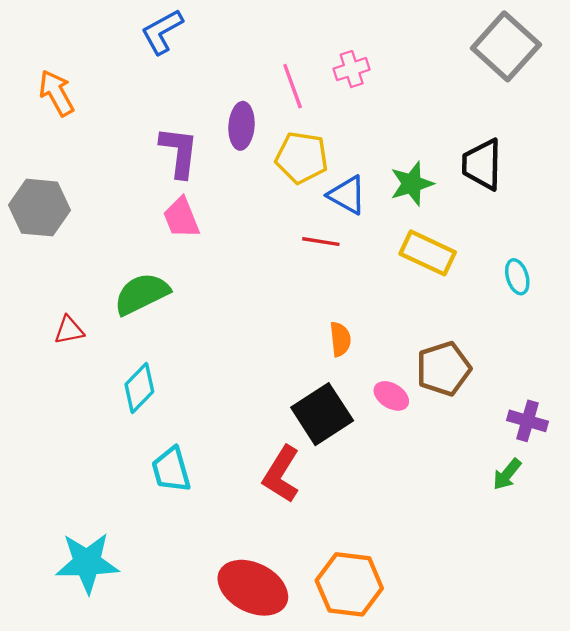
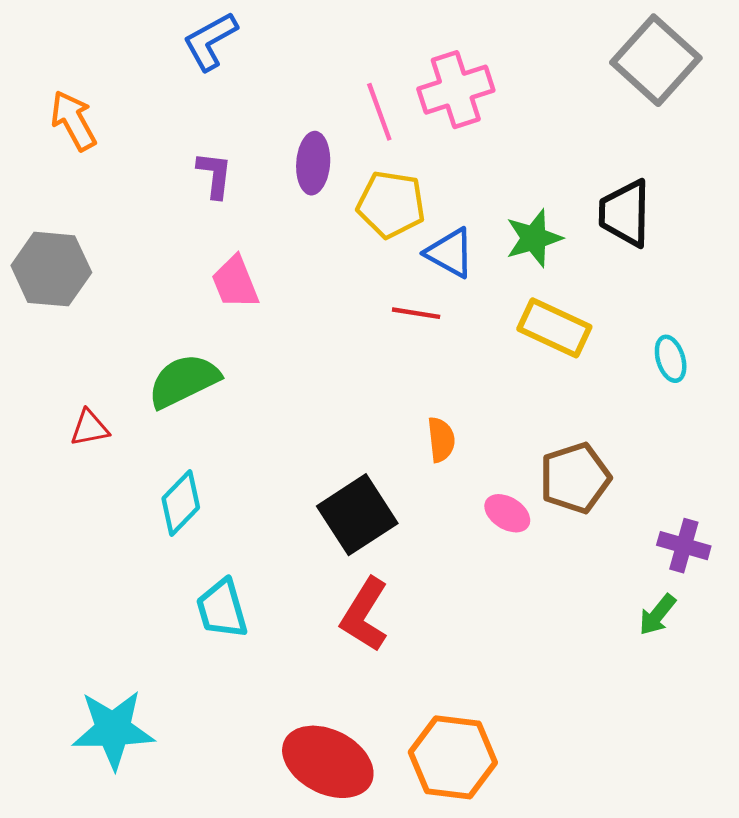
pink cross: (352, 69) -> (456, 90), size x1.6
purple L-shape: (179, 152) -> (215, 175), moved, size x0.7
black square: (322, 414) -> (357, 515), moved

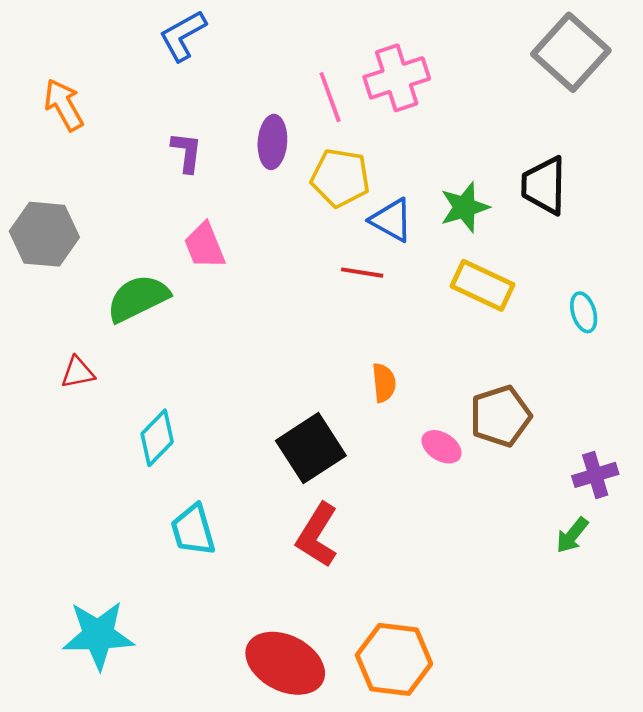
green semicircle: (184, 381) -> (138, 298), moved
purple cross: (684, 546) -> (595, 475), turned -33

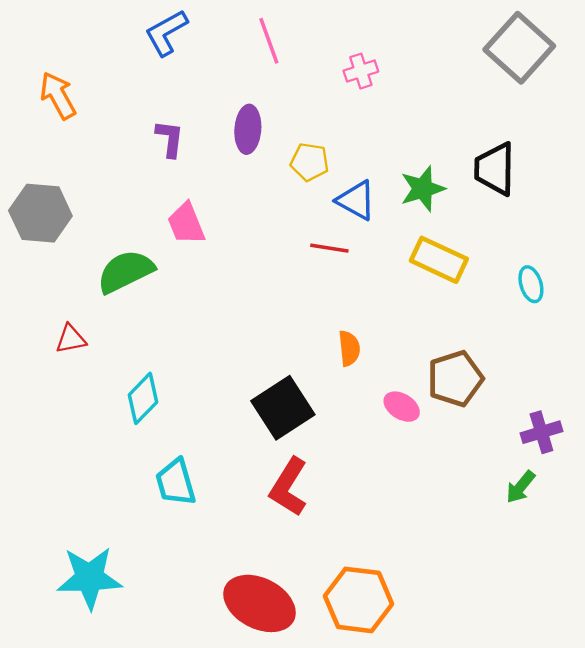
pink cross: (397, 78) -> (361, 71), size x0.6
pink line: (330, 97) -> (269, 41), moved
yellow pentagon: (340, 178) -> (310, 162), size x0.7

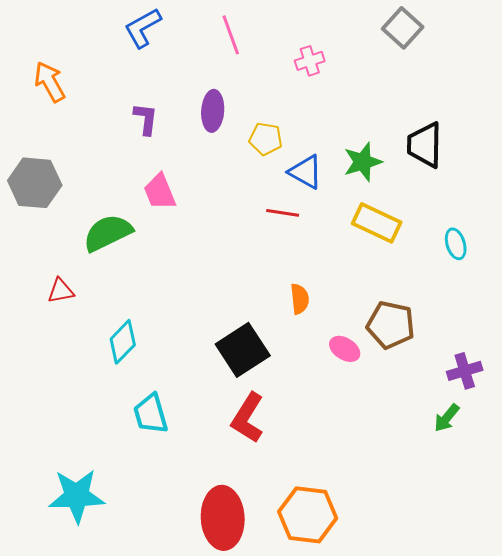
gray square: (519, 48) -> (403, 28), moved, size x0.7
brown pentagon: (455, 379) -> (391, 325), turned 30
red ellipse: (260, 603) -> (223, 518), turned 60

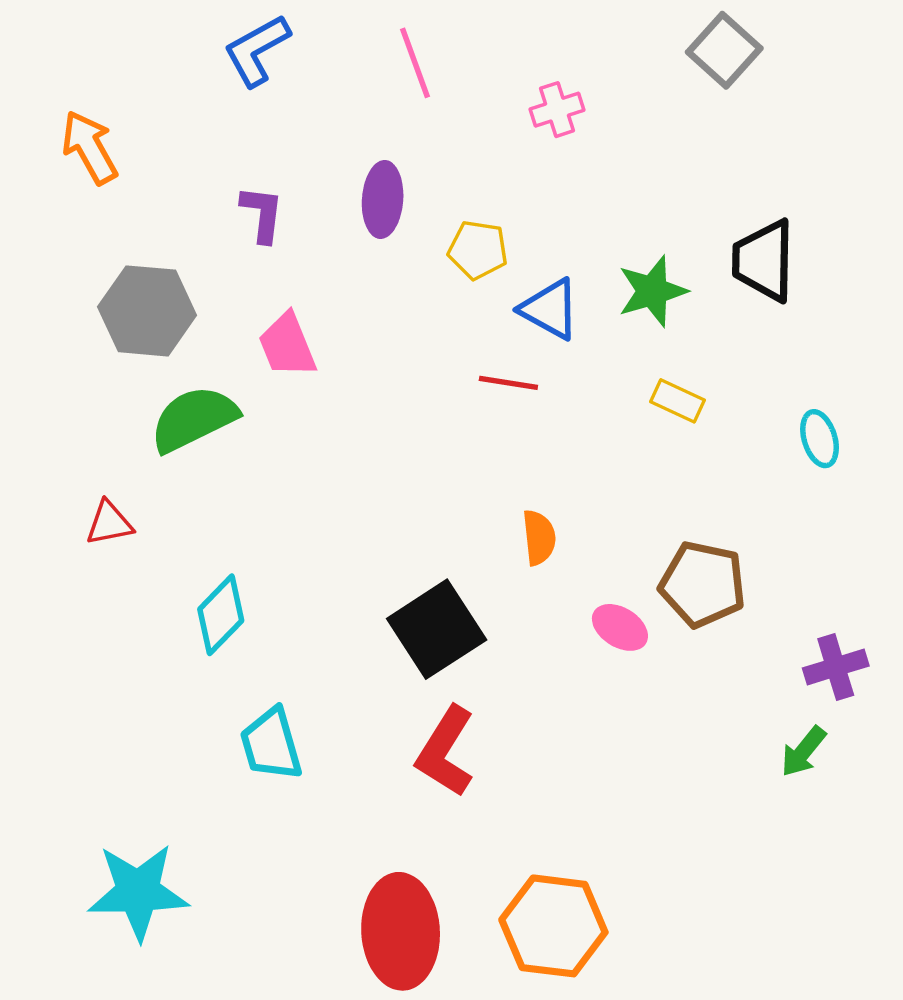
gray hexagon: (35, 183) -> (147, 311), moved
yellow rectangle: (377, 223) -> (677, 401), size x0.6

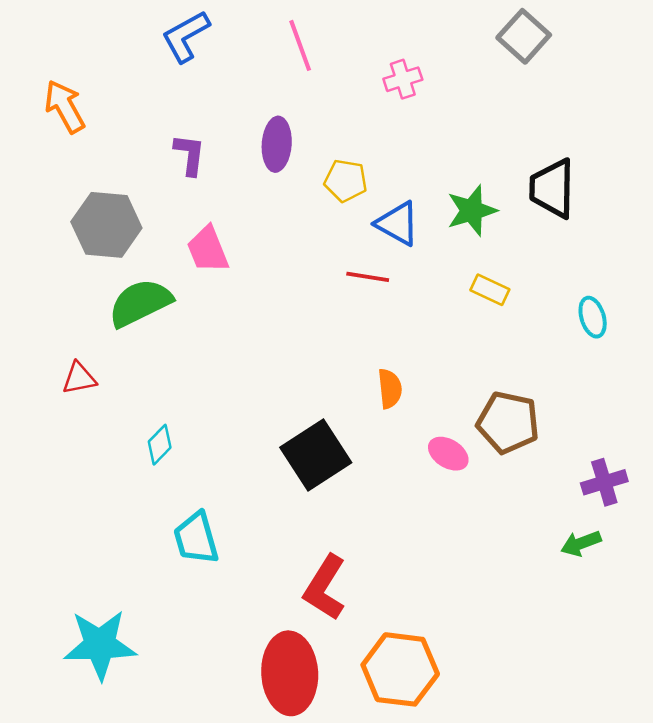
cyan diamond: (221, 615) -> (160, 445), size x0.7
red L-shape: (446, 752) -> (325, 588), moved
green arrow: (803, 752) -> (581, 543), turned 30

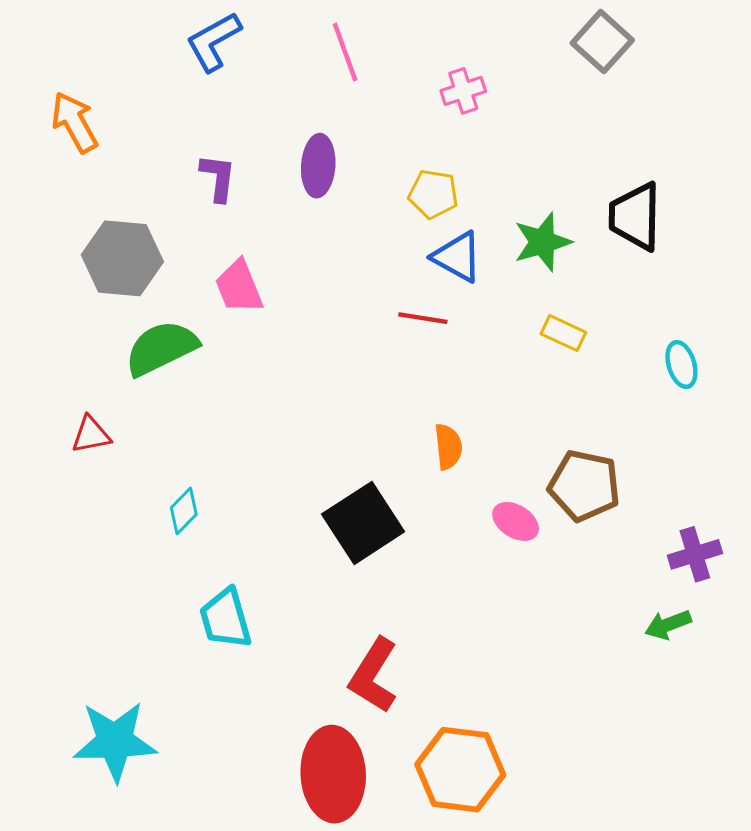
yellow pentagon: (346, 181) -> (433, 194), moved

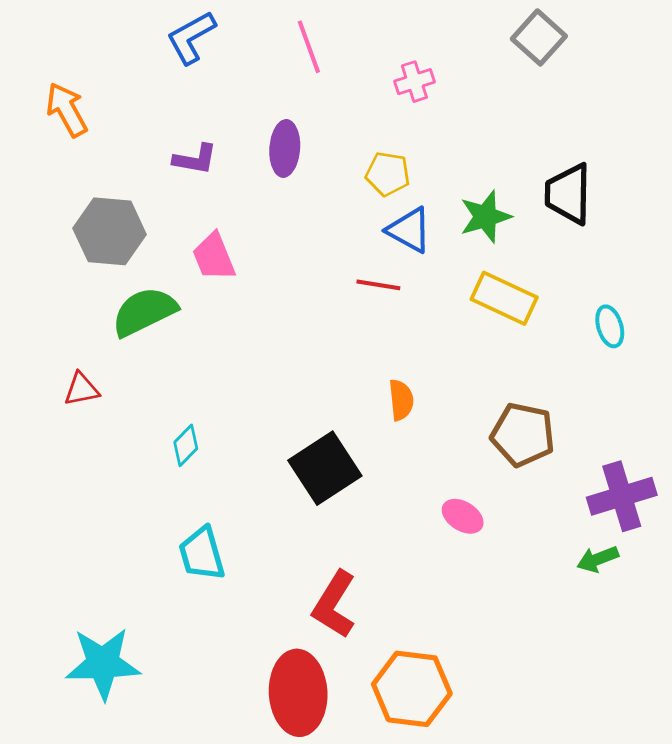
purple L-shape: (218, 178) -> (195, 159), turned 93
yellow rectangle: (563, 333) -> (504, 298), size x1.6
cyan diamond: (184, 511) -> (186, 445), moved
pink ellipse: (516, 521) -> (463, 516), moved
purple cross: (695, 554) -> (622, 496), size x1.4

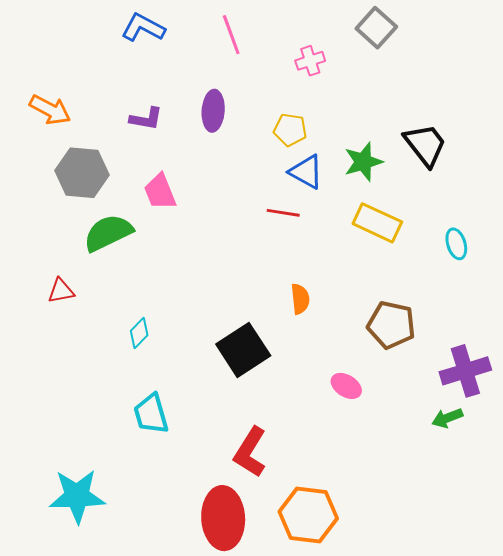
blue L-shape: (191, 37) -> (143, 28), turned 57
gray square: (539, 37) -> (376, 28), moved
orange arrow: (67, 110) -> (50, 110), moved, turned 147
black trapezoid: (568, 194) -> (425, 145), turned 141

